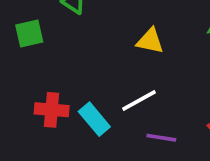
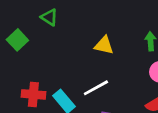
green square: (29, 34) -> (17, 40), turned -30

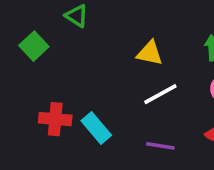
white line: (96, 88) -> (160, 94), moved

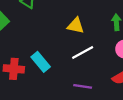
cyan rectangle: (96, 128) -> (41, 62), moved

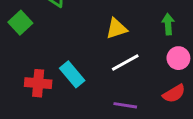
yellow triangle: (76, 26) -> (116, 29), turned -30

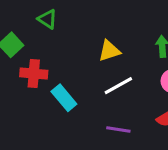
red cross: (38, 83) -> (34, 74), moved

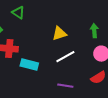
cyan rectangle: (64, 98) -> (29, 65), turned -36

